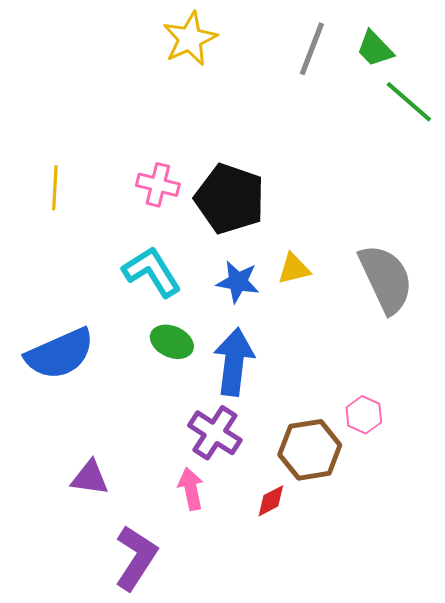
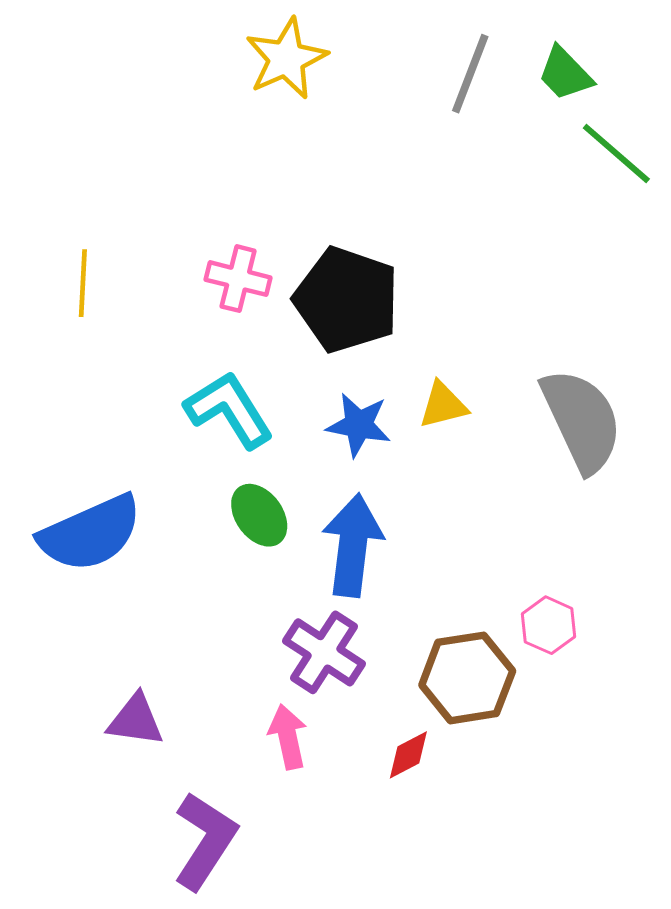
green ellipse: (172, 342) -> (259, 515), turned 30

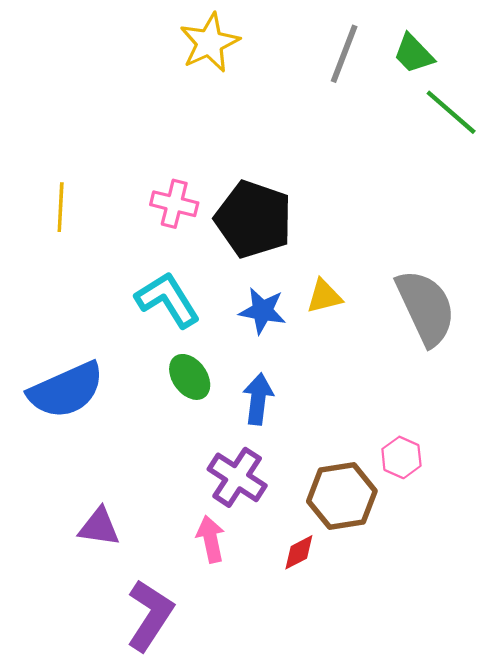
blue arrow: (353, 545) -> (258, 399), size x0.7

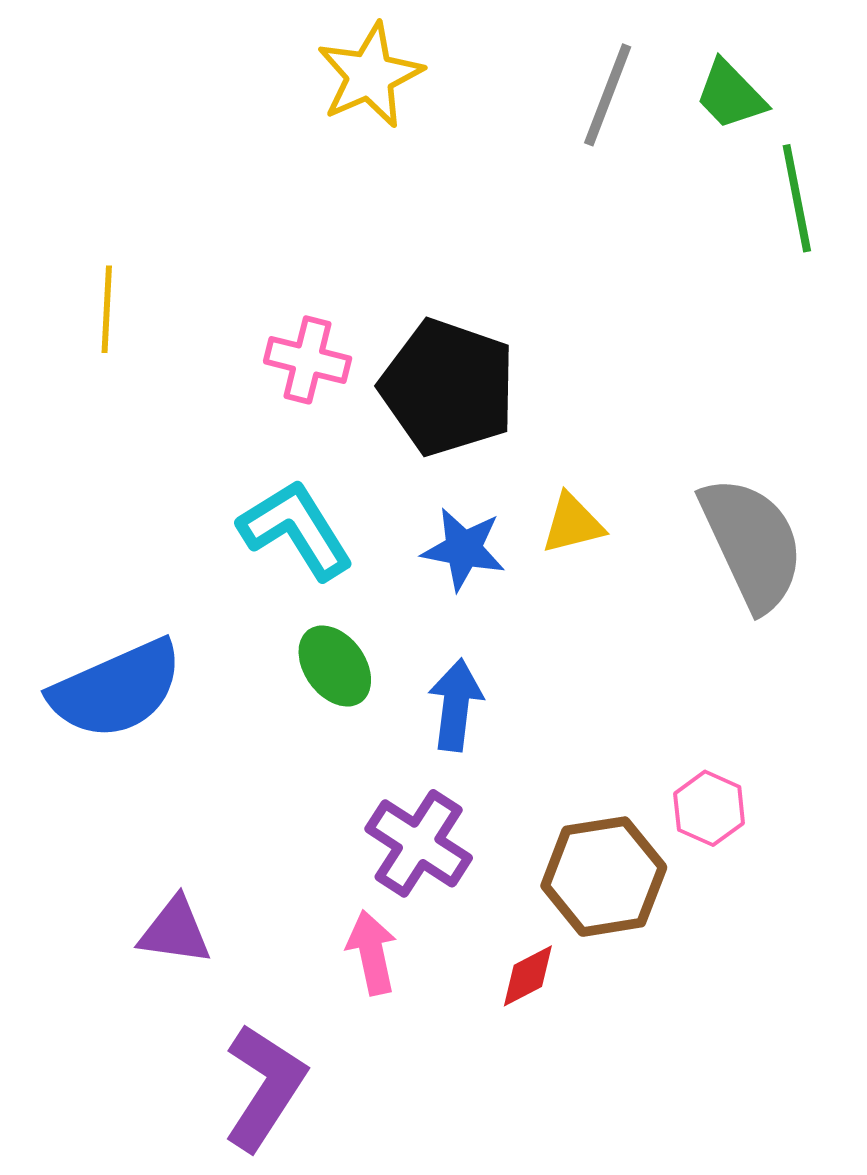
green line: (451, 112) -> (797, 198), turned 38
yellow line: (61, 207) -> (107, 309), moved

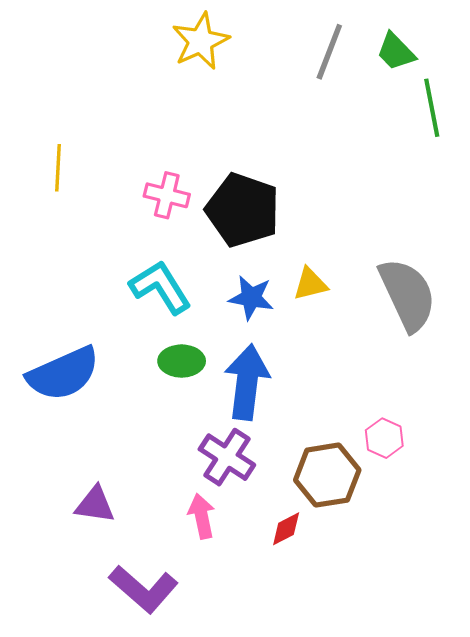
green ellipse: (335, 666) -> (182, 361), turned -54
blue arrow: (456, 705) -> (247, 382), size x1.5
purple L-shape: (265, 1087) -> (144, 589), turned 98

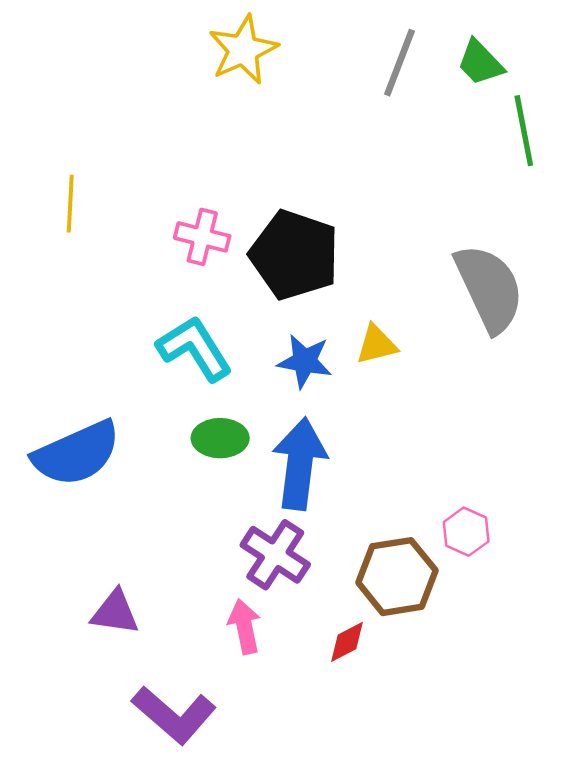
gray semicircle: (407, 295) -> (489, 288), moved

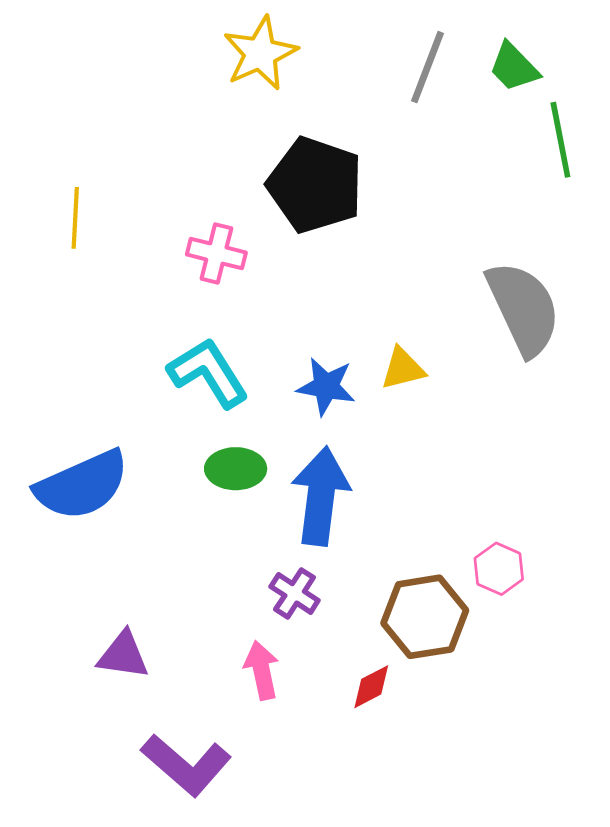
black pentagon: (294, 255) -> (315, 185), moved
purple cross: (275, 555) -> (295, 593), size x0.7

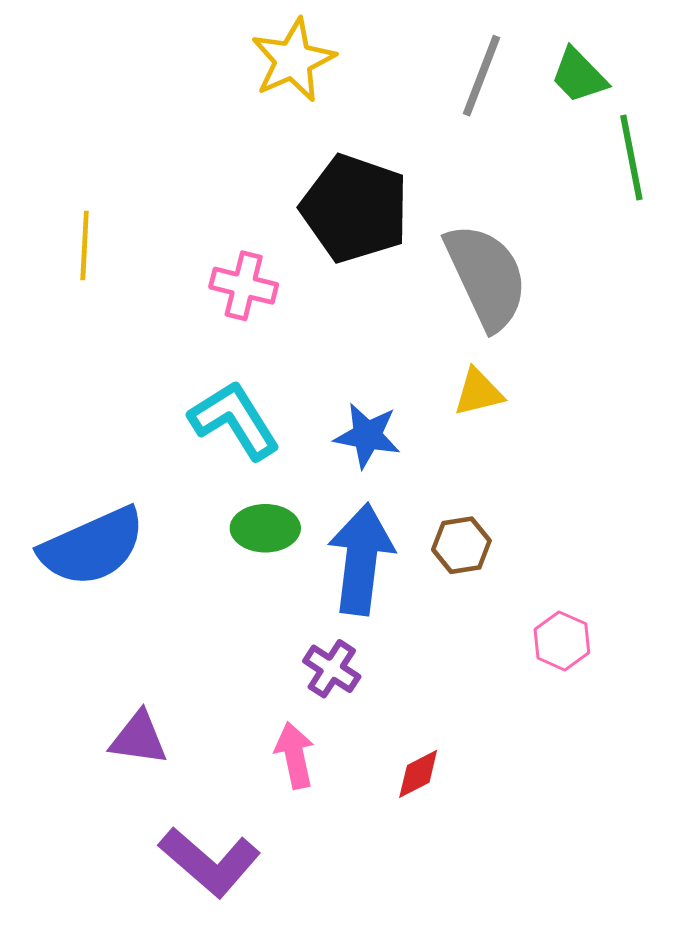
gray semicircle: (523, 308) -> (486, 276), moved
yellow triangle: (403, 369) -> (478, 392), moved
brown hexagon: (425, 617) -> (461, 545), moved, size x0.6

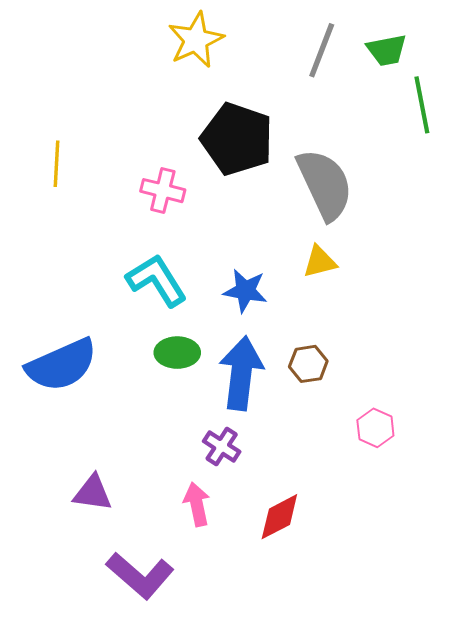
green trapezoid: (579, 76) -> (387, 50), turned -57
red diamond: (418, 774) -> (279, 517), size x1.4

